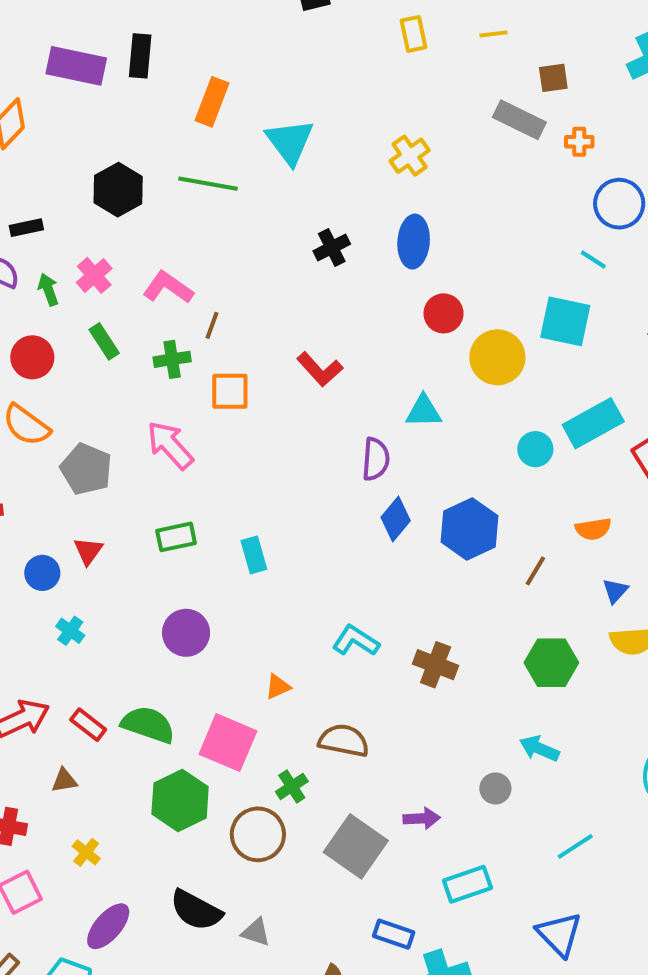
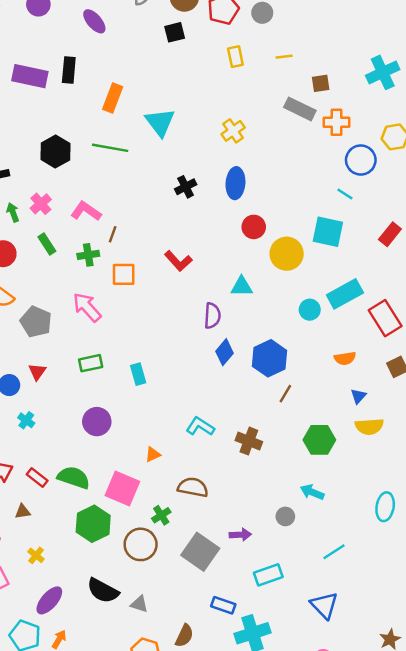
orange cross: (579, 142) -> (336, 122), size x1.5
brown line: (535, 571) -> (285, 394), moved

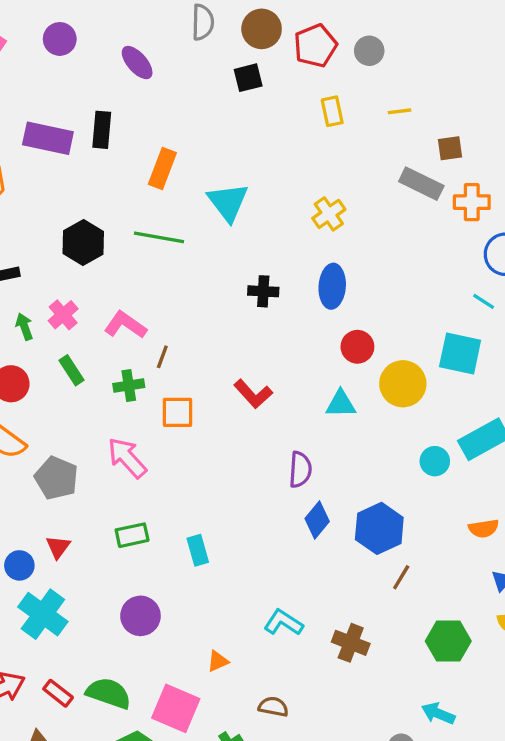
black cross: (186, 187) -> (263, 291), turned 30
cyan triangle: (242, 287) -> (341, 404), moved
cyan cross: (26, 420) -> (43, 614), size x2.0
brown semicircle: (193, 487) -> (273, 707), size x0.7

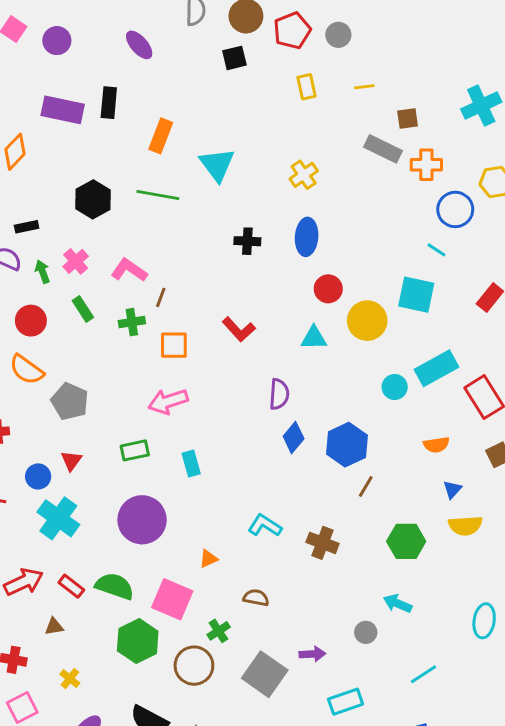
purple circle: (60, 39) -> (57, 41), moved
pink arrow: (127, 458) -> (168, 401), moved, turned -66
purple circle: (140, 616) -> (142, 520), size x1.4

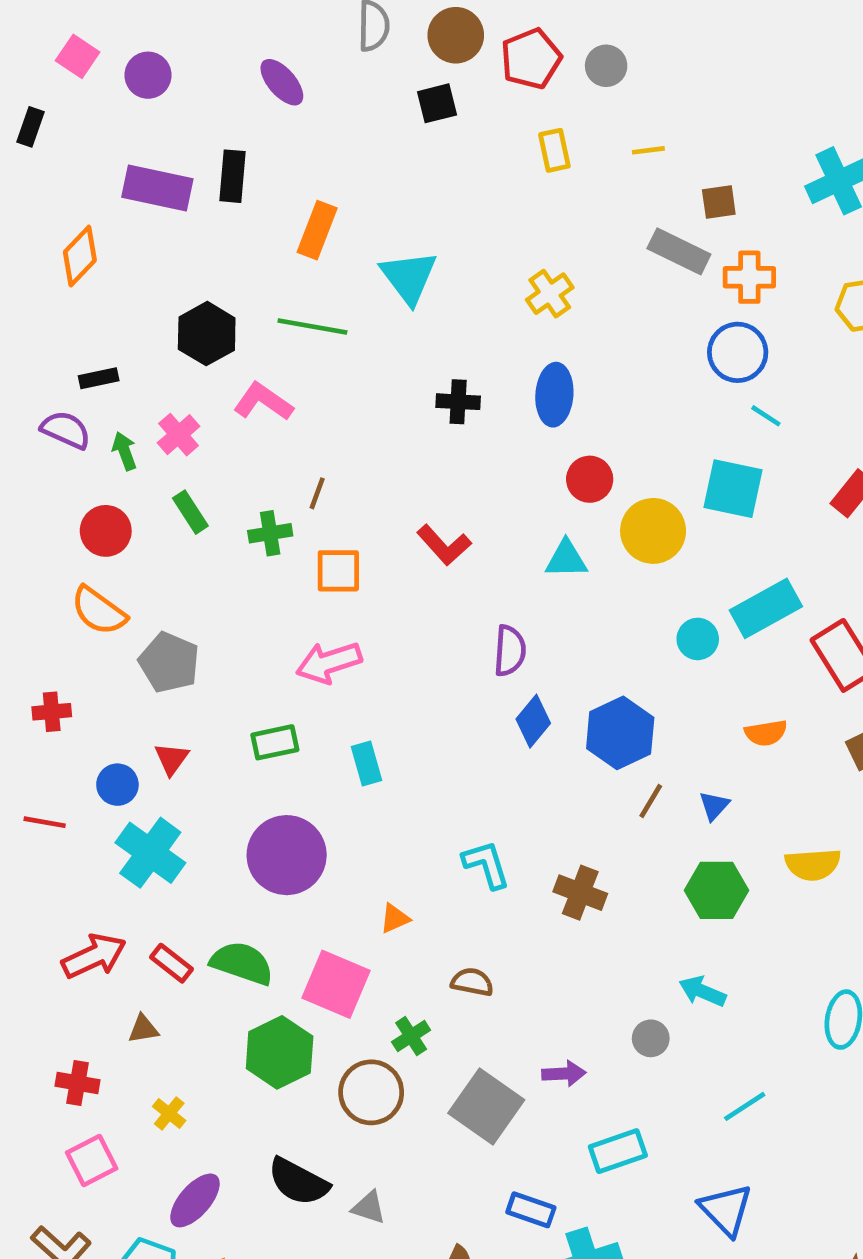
blue circle: (455, 209) -> (738, 352), moved
pink L-shape: (129, 270) -> (263, 402), moved
blue triangle: (452, 489) -> (714, 806), moved
cyan L-shape: (265, 526) -> (486, 864), turned 40

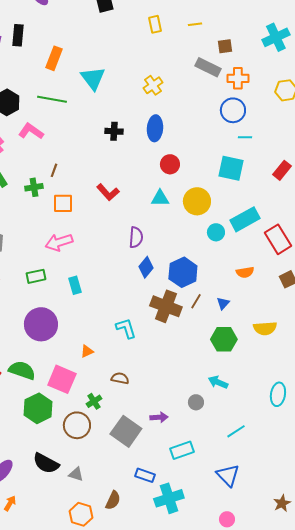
cyan line: (766, 416) -> (245, 137), turned -32
yellow circle: (653, 531) -> (197, 201), moved
brown cross: (580, 893) -> (166, 306), moved, size x1.4

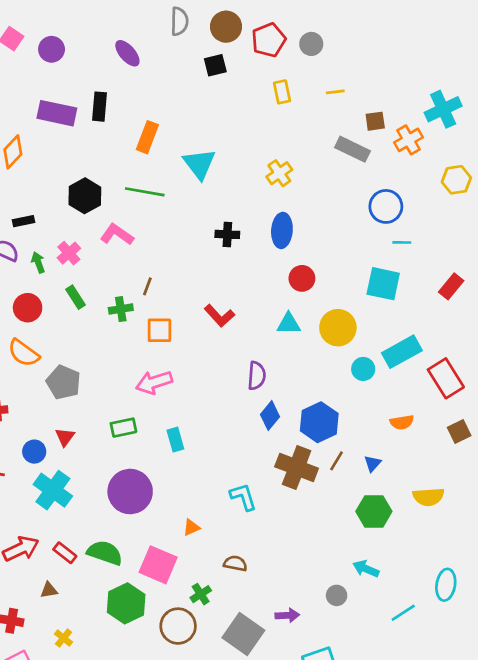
orange cross: (238, 78) -> (408, 140), moved, turned -30
cyan line: (236, 431) -> (403, 613), moved

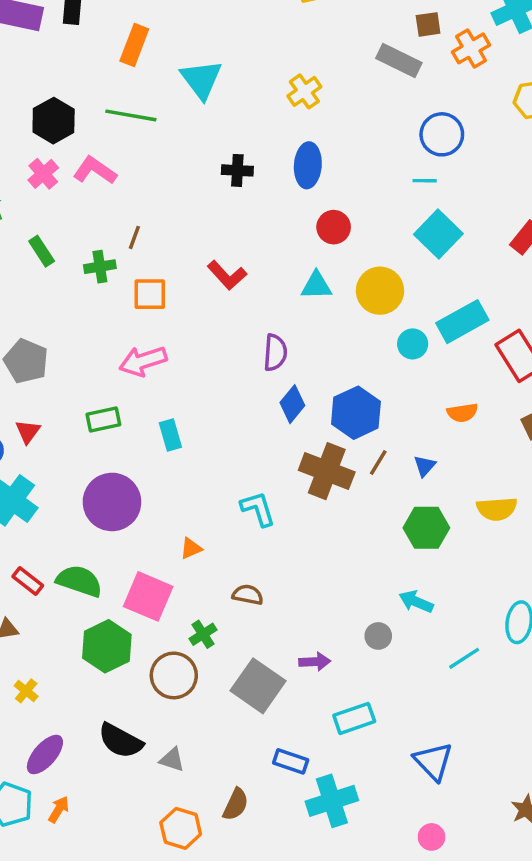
cyan line: (402, 242) -> (425, 181), moved
pink cross: (69, 253) -> (43, 174), moved
cyan square: (383, 284) -> (438, 234), turned 32

